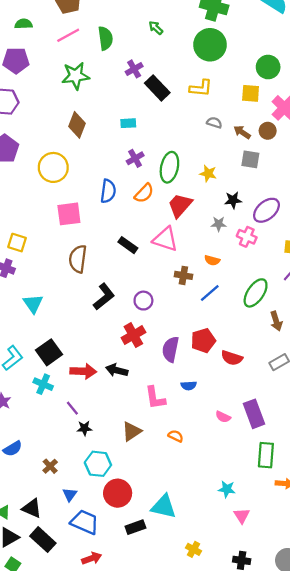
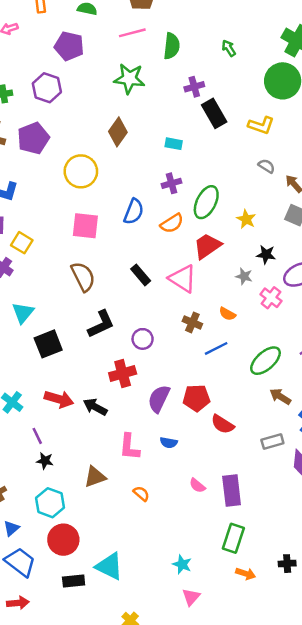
brown semicircle: (78, 259) -> (83, 277), turned 132
brown arrow: (276, 321) -> (280, 396), turned 126
black square: (49, 352) -> (48, 344), moved

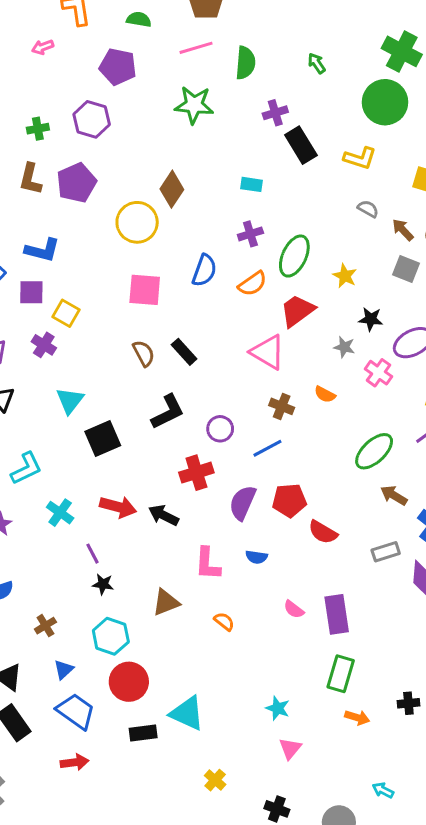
brown diamond: (118, 132) -> (172, 189), moved
black rectangle: (141, 275) -> (184, 352), moved
brown semicircle: (83, 277) -> (144, 353), size x0.7
blue line: (216, 348) -> (267, 448), moved

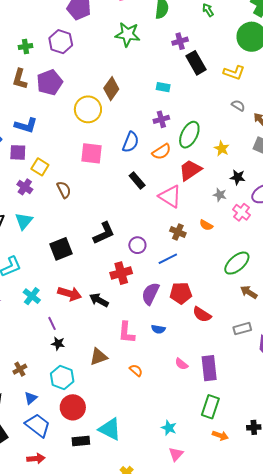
black rectangle: (184, 352) -> (137, 180), moved
brown semicircle: (144, 353) -> (64, 190), moved
cyan triangle: (70, 401) -> (24, 221), moved

